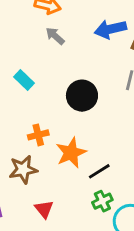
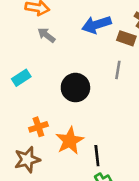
cyan rectangle: (24, 80) -> (21, 78), turned -72
black line: (99, 171) -> (97, 156), turned -60

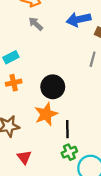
black circle: (75, 88) -> (53, 87), moved
orange cross: (38, 127) -> (14, 83), moved

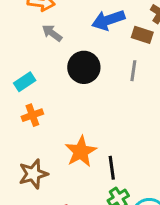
black circle: (53, 87) -> (84, 67), moved

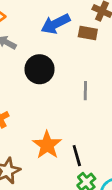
gray line: (133, 71) -> (85, 91), moved

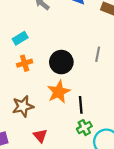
black circle: (40, 69) -> (61, 62), moved

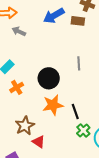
orange star: (59, 92) -> (53, 105), turned 30
red triangle: (40, 136) -> (39, 142), moved

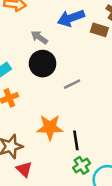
gray arrow: (19, 31) -> (39, 37), moved
gray line: (79, 63) -> (72, 84), moved, turned 56
black circle: (49, 78) -> (43, 64), moved

